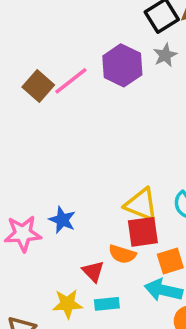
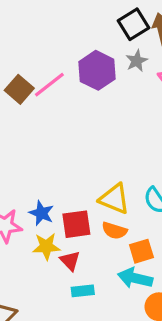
red square: (143, 232) -> (76, 224), moved
orange semicircle: (122, 254) -> (114, 231), moved
yellow star: (67, 304) -> (46, 246), moved

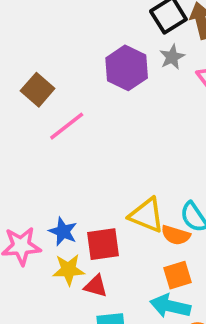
pink line: (49, 85) -> (67, 126), moved
orange semicircle: (114, 231) -> (176, 235), moved
red triangle: (70, 261) -> (96, 286), turned -30

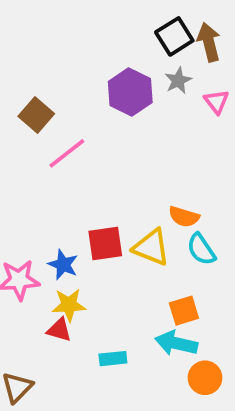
orange semicircle: (176, 235) -> (184, 217), moved
red square: (103, 244) -> (105, 244), moved
red triangle: (96, 286) -> (59, 330), moved

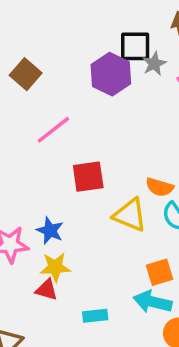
black square: (174, 36) -> (135, 46), moved, turned 32
brown square: (36, 115) -> (26, 74), moved
red square: (105, 244) -> (88, 177), moved

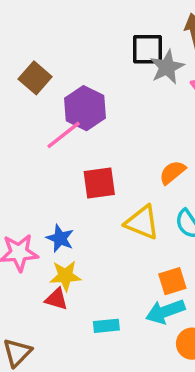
gray star: (154, 64) -> (167, 67), size x1.4
purple hexagon: (111, 74) -> (85, 108), moved
orange semicircle: (160, 187) -> (172, 172), moved, turned 124
cyan arrow: (153, 302) -> (165, 312), turned -33

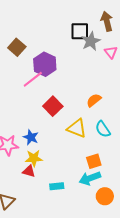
red square: (99, 183) -> (53, 106), turned -36

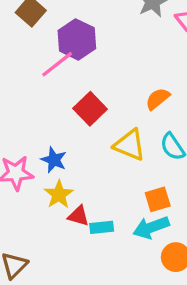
yellow star: (34, 158) -> (59, 194), turned -30
red triangle: (29, 171) -> (79, 216), moved
cyan rectangle: (57, 186) -> (102, 227), moved

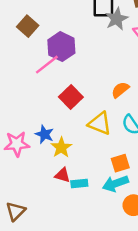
yellow star: (59, 194) -> (61, 147), moved

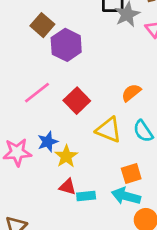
brown square: (28, 26) -> (42, 25), moved
pink line: (47, 65) -> (37, 93), moved
blue star: (44, 134) -> (48, 142), turned 30
cyan arrow: (115, 184) -> (126, 196), turned 35

